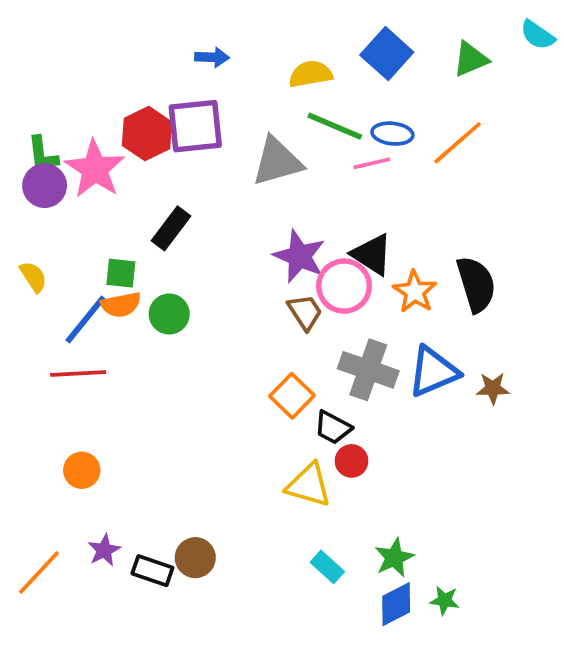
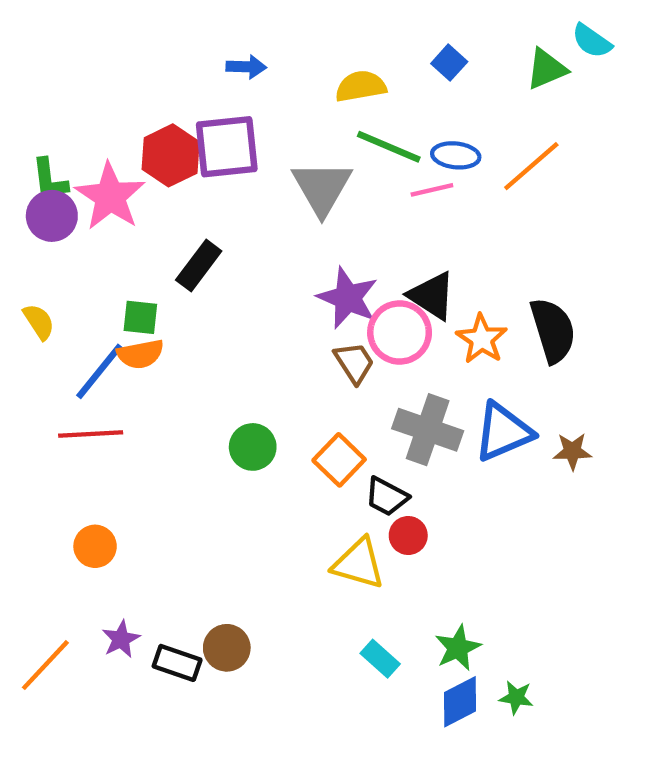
cyan semicircle: (538, 35) -> (592, 41), moved
blue square: (387, 54) -> (449, 63), size x0.6
gray triangle: (277, 161) -> (322, 188), turned -44
green circle: (169, 314) -> (253, 447), moved

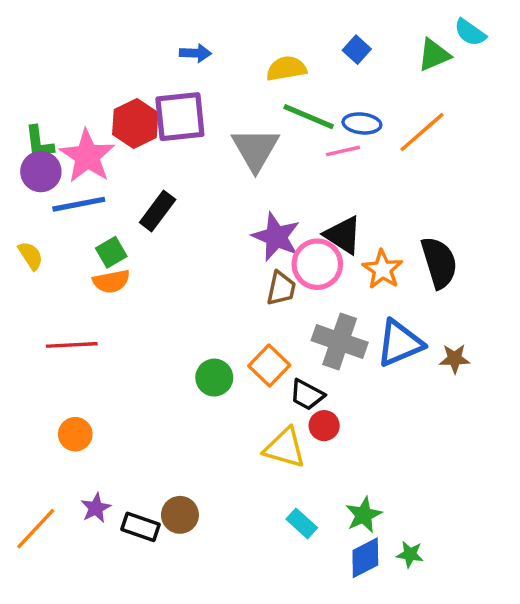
green square: (140, 317) -> (111, 252), turned -36
brown trapezoid: (354, 363) -> (281, 288), turned 45
blue line: (99, 371) -> (79, 204), moved, turned 40
green circle: (253, 447) -> (214, 378), moved

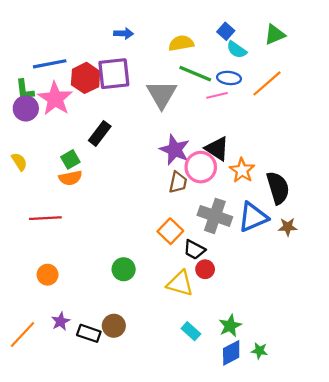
cyan semicircle: (470, 32) -> (237, 50), moved
blue line: (79, 204) -> (50, 64), moved
black semicircle: (439, 263) -> (278, 188), moved
green circle: (214, 378) -> (124, 269), moved

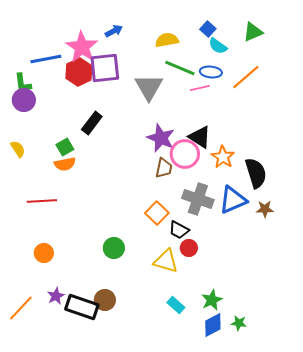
blue arrow: (124, 33) -> (114, 31), turned -30
pink star: (55, 99) -> (82, 47), moved
black rectangle: (89, 333) -> (82, 307), size x1.5

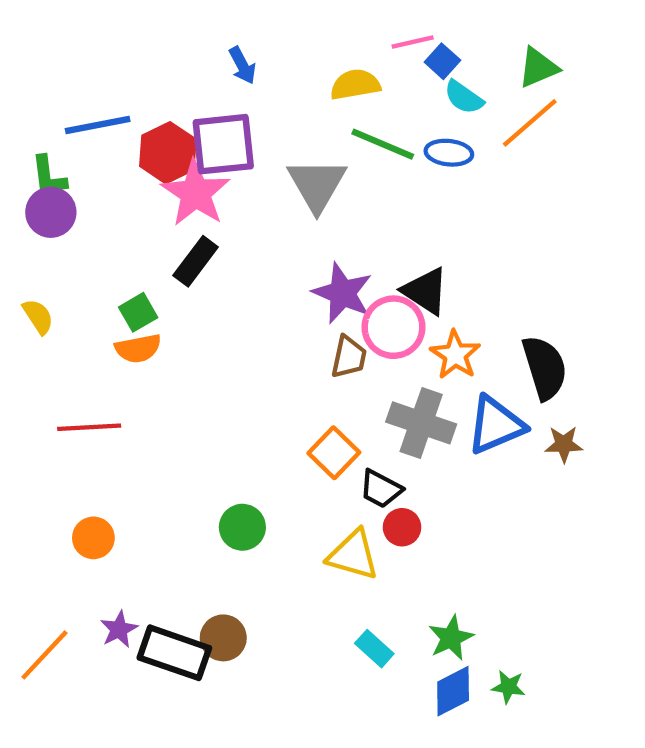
blue arrow: (114, 31) -> (242, 65), turned 90
pink star: (82, 47) -> (196, 193), moved
orange line: (246, 77) -> (530, 123), moved
pink line: (200, 88) -> (413, 42), moved
orange star: (223, 157) -> (455, 355), moved

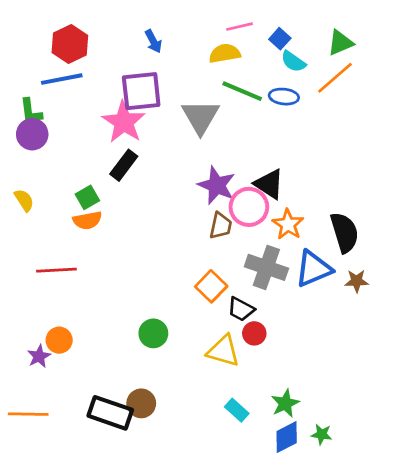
pink line: (413, 42) -> (239, 27), moved
red hexagon: (168, 153) -> (70, 44), moved
purple star: (119, 629) -> (39, 356), moved
orange line: (44, 655) -> (28, 414), turned 48

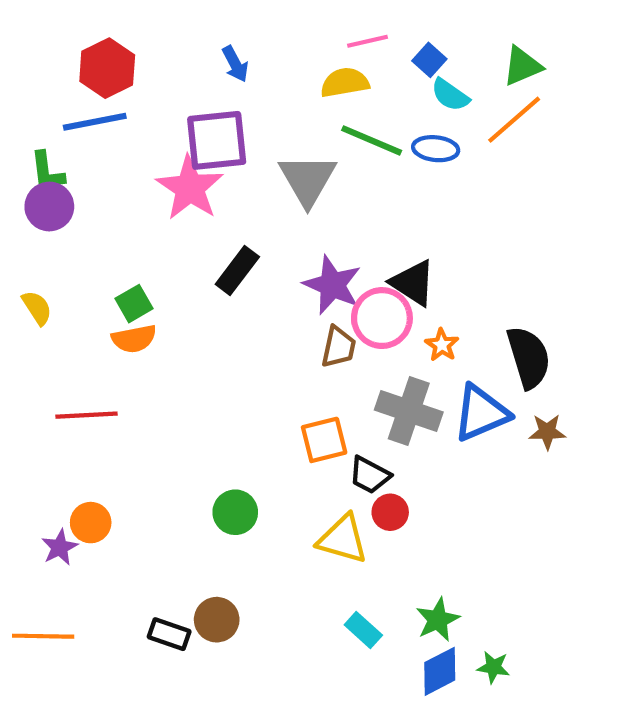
black rectangle: (124, 165) -> (237, 271), moved
orange star: (288, 224) -> (442, 345), size x0.7
orange square: (211, 286) -> (324, 440), turned 32
black rectangle: (110, 413) -> (169, 634), size x0.6

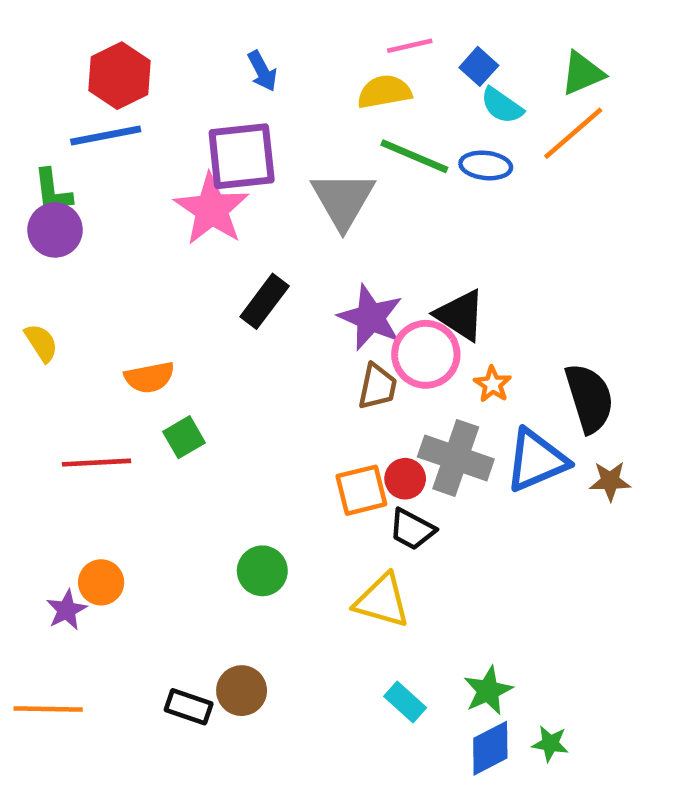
green square: (134, 304) -> (184, 437), moved
red circle: (390, 512) -> (405, 479), moved

